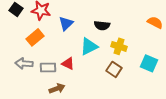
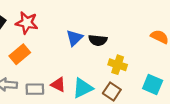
blue triangle: (66, 23) -> (74, 38), moved
cyan triangle: (89, 46) -> (83, 88), moved

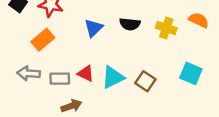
blue triangle: (74, 38) -> (93, 28), moved
yellow cross: (118, 65) -> (166, 28), moved

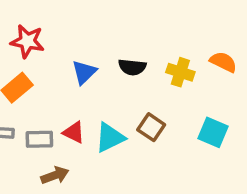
brown square: (145, 81) -> (151, 127), moved

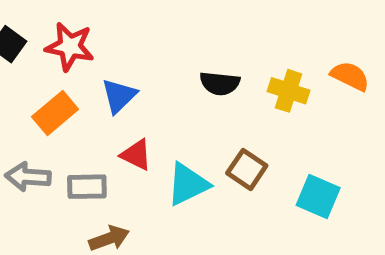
blue triangle: (84, 72) -> (119, 96), moved
red triangle: (74, 132) -> (136, 155), moved
cyan square: (213, 132) -> (318, 197), moved

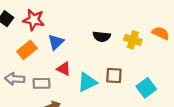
brown square: (247, 169) -> (114, 76), turned -30
cyan square: (318, 197) -> (146, 88), turned 30

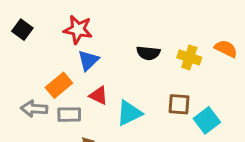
red star: (34, 20) -> (78, 30), moved
orange rectangle: (27, 50) -> (59, 85), moved
brown square: (114, 76) -> (179, 104), moved

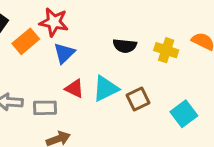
orange rectangle: (59, 85) -> (26, 41), moved
brown square: (179, 104) -> (138, 99), moved, turned -30
cyan triangle: (129, 113) -> (106, 89), moved

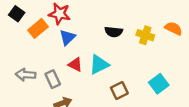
brown square: (138, 99) -> (119, 90), moved
gray rectangle: (45, 108) -> (53, 79), turned 66

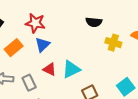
orange rectangle: (38, 28) -> (14, 48), moved
black semicircle: (114, 32) -> (94, 22), moved

